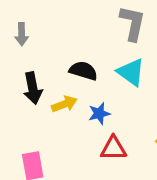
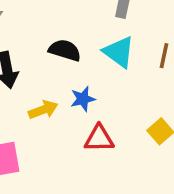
yellow arrow: (64, 104) -> (43, 110), moved

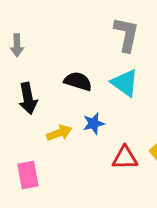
red triangle: (99, 139) -> (125, 158), moved

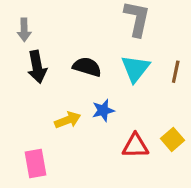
cyan triangle: (125, 83) -> (135, 68), turned 32
black arrow: (28, 98) -> (37, 67), moved

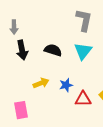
blue star: (103, 110) -> (66, 85), moved

